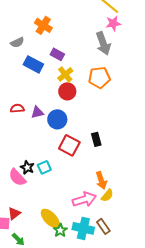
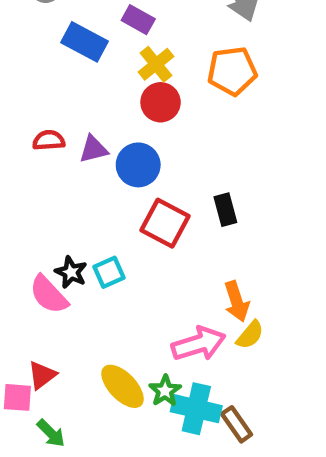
brown rectangle: (103, 226) -> (237, 424), moved
green star: (60, 230) -> (165, 391), moved

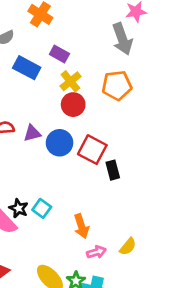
red square: (165, 223) -> (92, 150), moved
cyan square: (109, 272) -> (42, 208), turned -30
orange arrow: (237, 301) -> (81, 226), moved
pink arrow: (199, 344) -> (96, 252), size x0.6

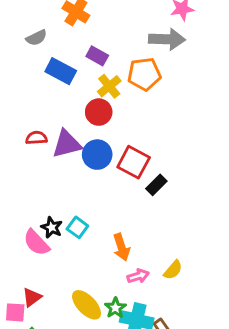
gray arrow: (122, 39) -> (167, 39), turned -68
orange pentagon: (117, 85) -> (144, 74), moved
red circle: (73, 105) -> (99, 112), moved
purple triangle: (32, 133) -> (67, 144), size x1.5
black rectangle: (113, 170) -> (156, 185), turned 60

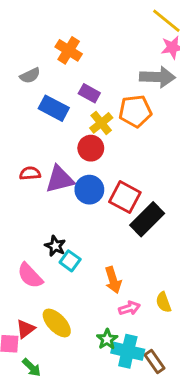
black rectangle: (156, 185) -> (147, 219), size x1.6
black star: (52, 227) -> (55, 246), moved
yellow semicircle: (173, 270) -> (163, 302), turned 120
yellow ellipse: (87, 305) -> (57, 323), moved

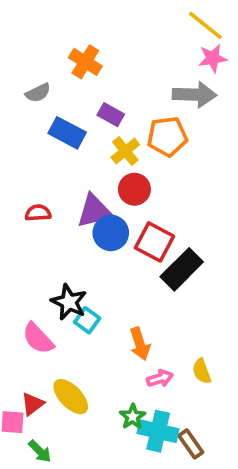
red circle: (91, 148) -> (134, 189), moved
purple triangle: (60, 179) -> (94, 211), moved
black star: (55, 246) -> (69, 302), size x1.4

